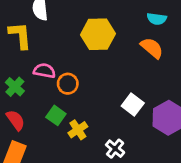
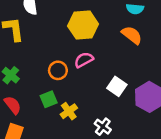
pink semicircle: (44, 71) -> (84, 60), moved, turned -36
green square: (56, 115) -> (49, 99), turned 35

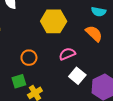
pink semicircle: (84, 60) -> (67, 54), moved

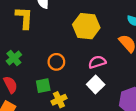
white square: (77, 76) -> (96, 84), moved

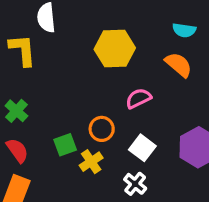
orange circle: (56, 62) -> (102, 129), moved
white square: (96, 84) -> (142, 148), moved

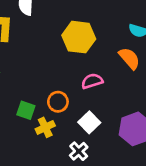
green square: (65, 145) -> (26, 110), turned 30

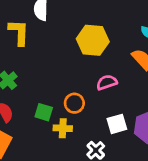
white square: (89, 122) -> (117, 124), moved, turned 30
yellow cross: (45, 127) -> (63, 128), turned 30

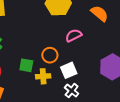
white square: (117, 124) -> (69, 70), moved

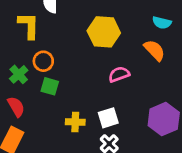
orange circle: (50, 55) -> (43, 61), moved
green square: (26, 65) -> (50, 86), moved

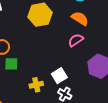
pink semicircle: (119, 74) -> (76, 40), moved

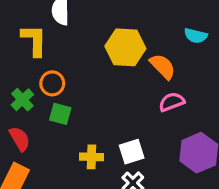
orange semicircle: (80, 18) -> (163, 66), moved

